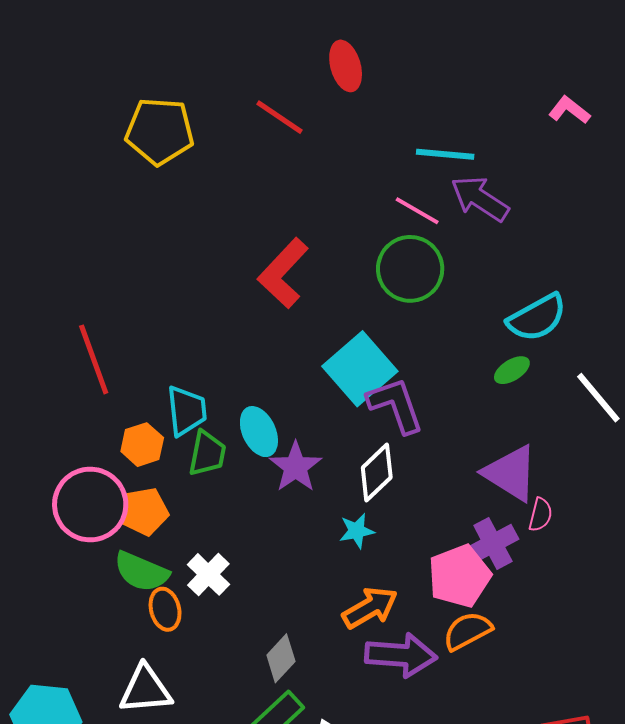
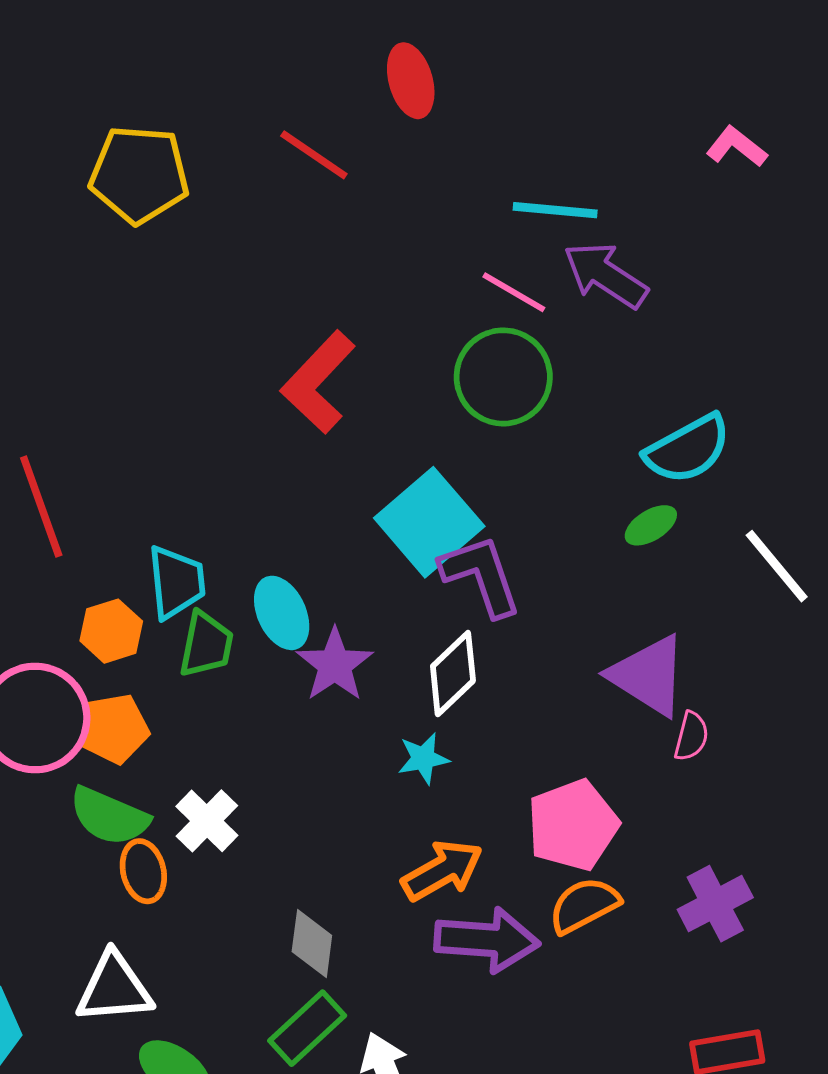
purple cross: (493, 543) -> (715, 904), moved
gray diamond: (281, 658) -> (312, 943), turned -36

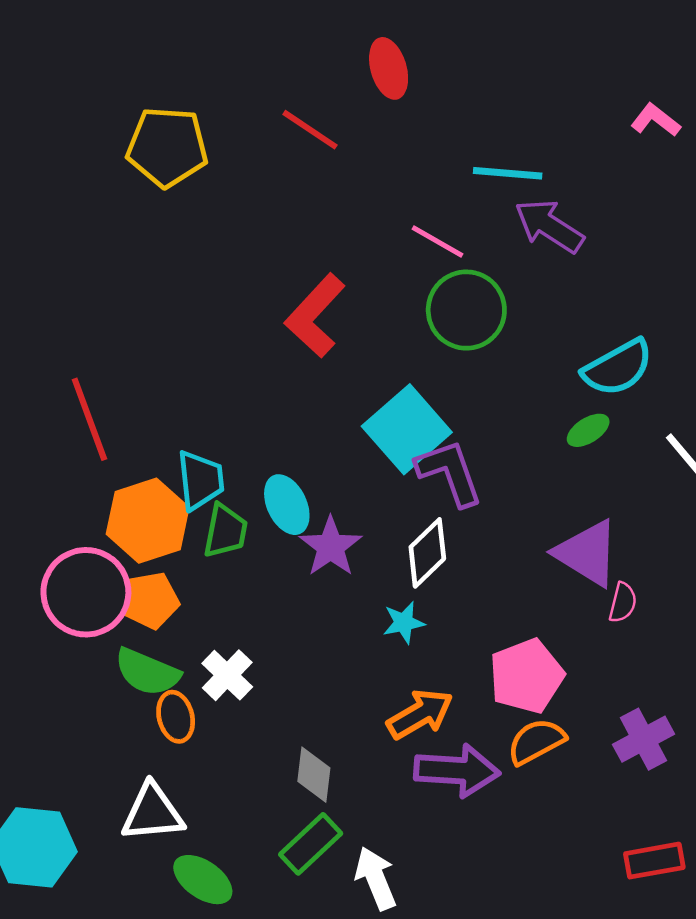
pink line: (514, 292) -> (437, 241), moved
orange hexagon: (111, 631) -> (148, 521), size x1.6

